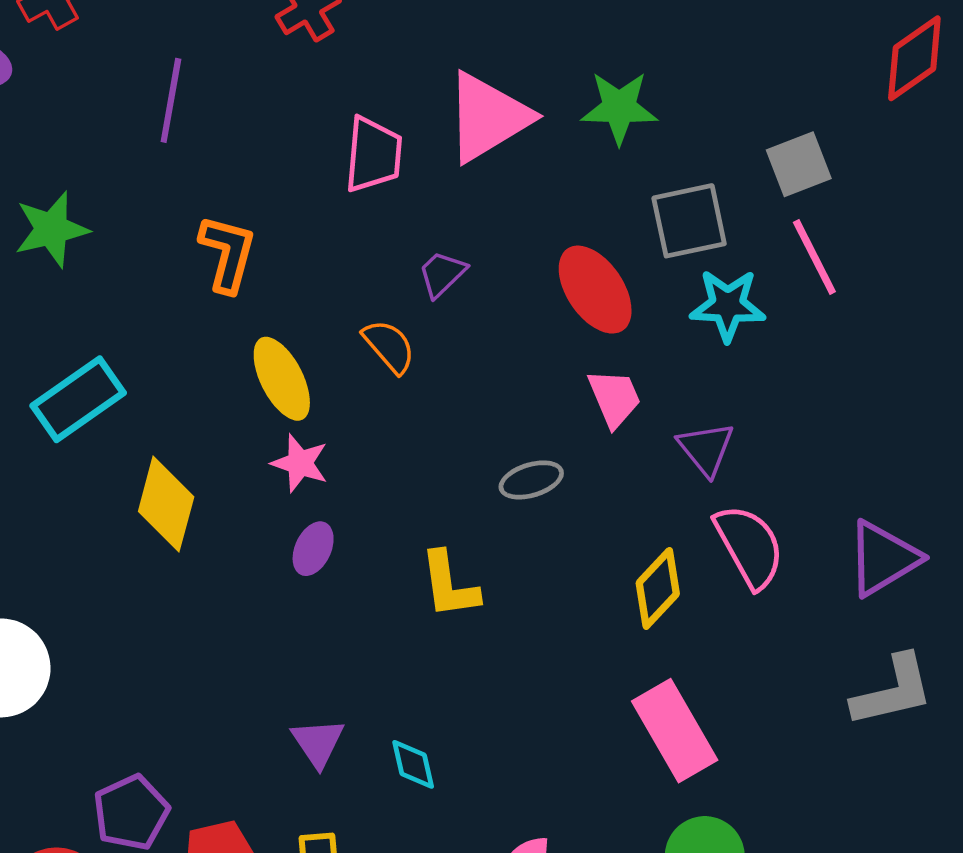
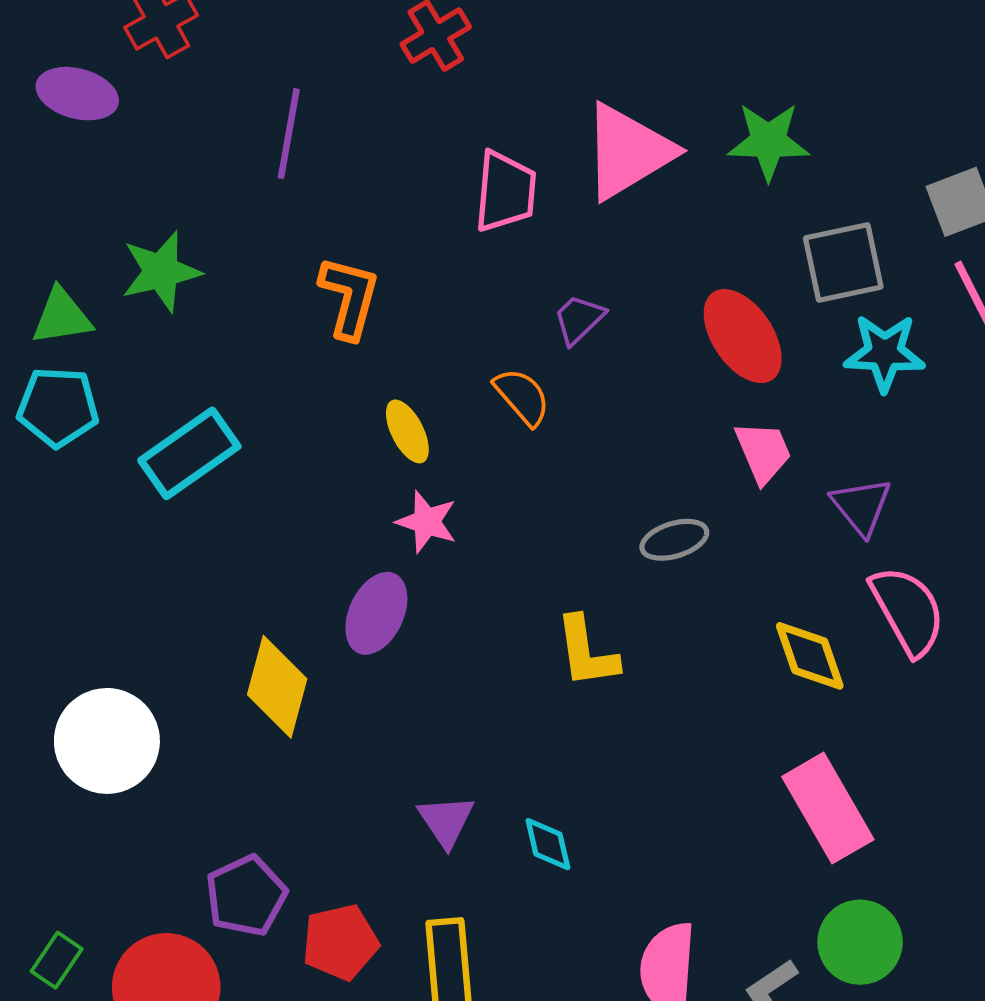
yellow ellipse: (282, 379) -> (407, 431), size x0.7
yellow diamond: (166, 504) -> (277, 687), moved
purple ellipse: (313, 549) -> (376, 613), moved, size x1.4
yellow diamond: (658, 588) -> (810, 656), turned -62

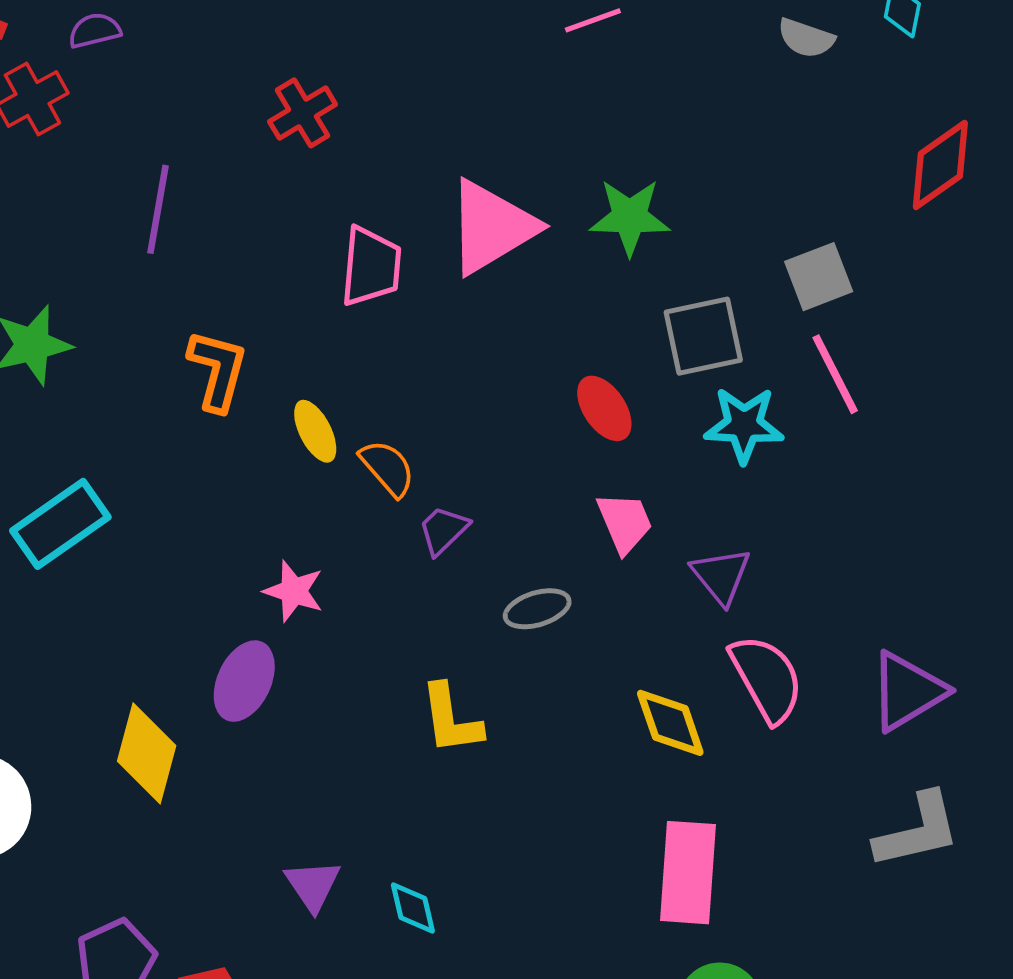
purple trapezoid: (579, 319) -> (443, 530), moved
red ellipse: (743, 336) -> (604, 408), size x0.7
yellow ellipse: (407, 431) -> (315, 431), moved
pink rectangle: (828, 808) -> (688, 873), turned 34

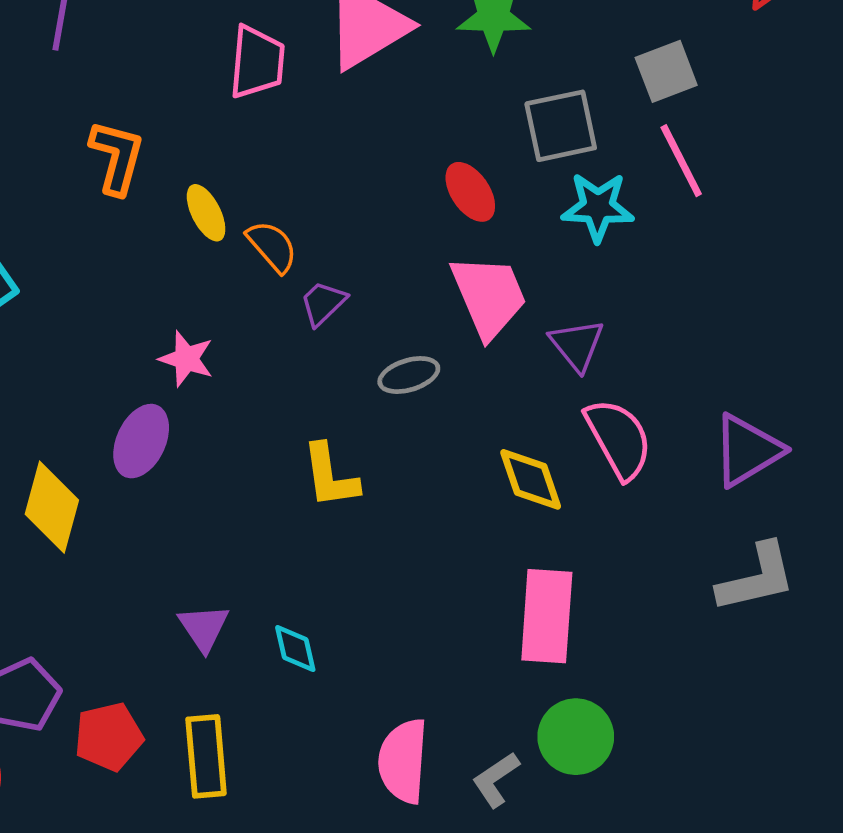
pink trapezoid: (625, 523) -> (489, 296), size x1.5

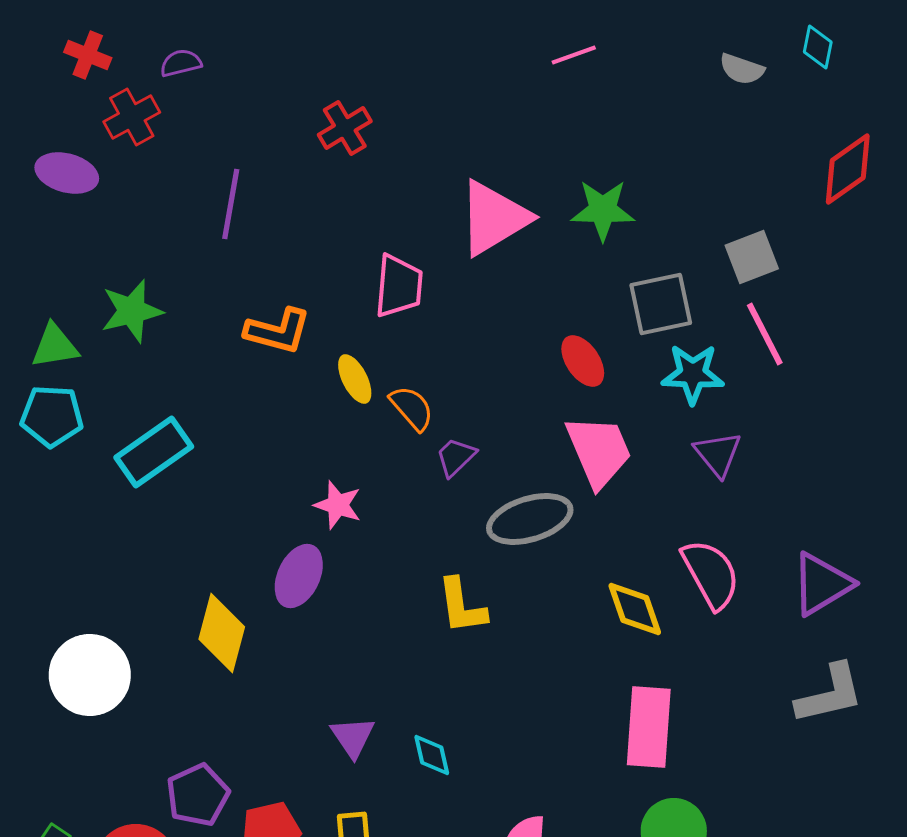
pink trapezoid: (257, 62) -> (399, 286), moved
orange L-shape: (117, 157) -> (278, 331), turned 90
purple triangle: (577, 345) -> (718, 454), moved
gray ellipse: (409, 375) -> (530, 519), size x1.6

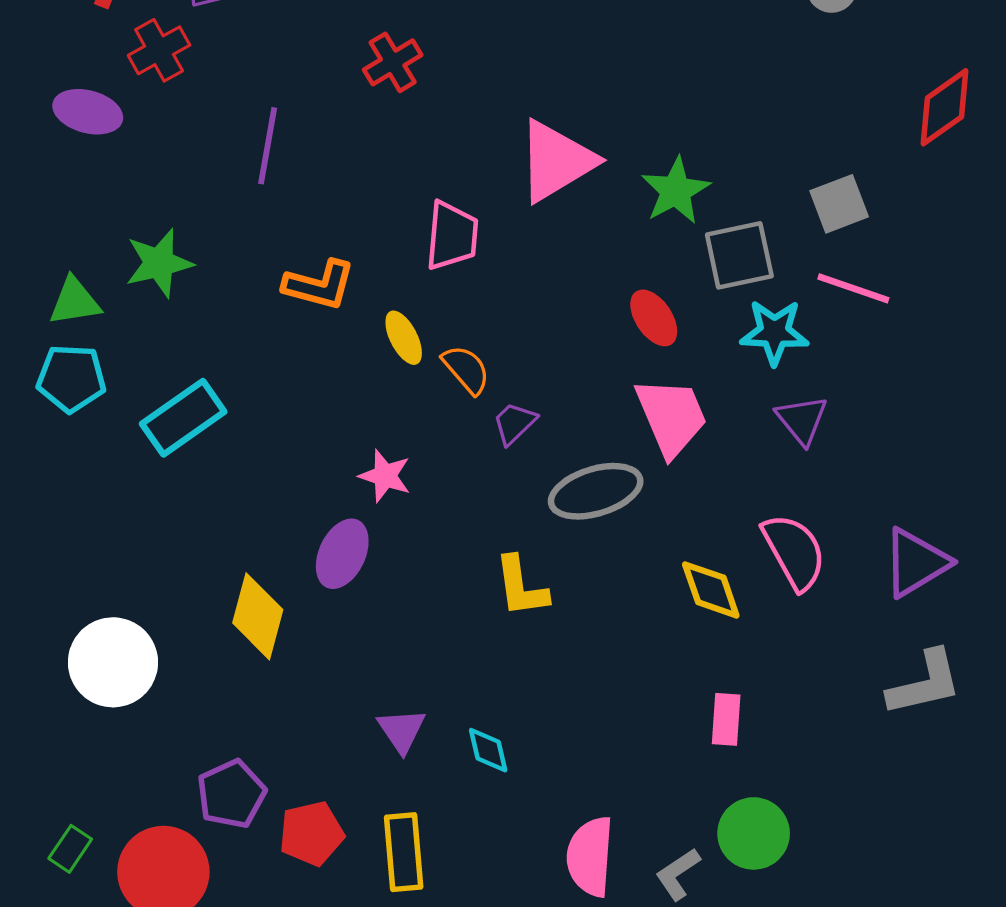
green star: (603, 210) -> (676, 191), moved, turned -30
pink line: (765, 334) -> (853, 288), turned -44
pink rectangle: (649, 727) -> (726, 719), size x0.6

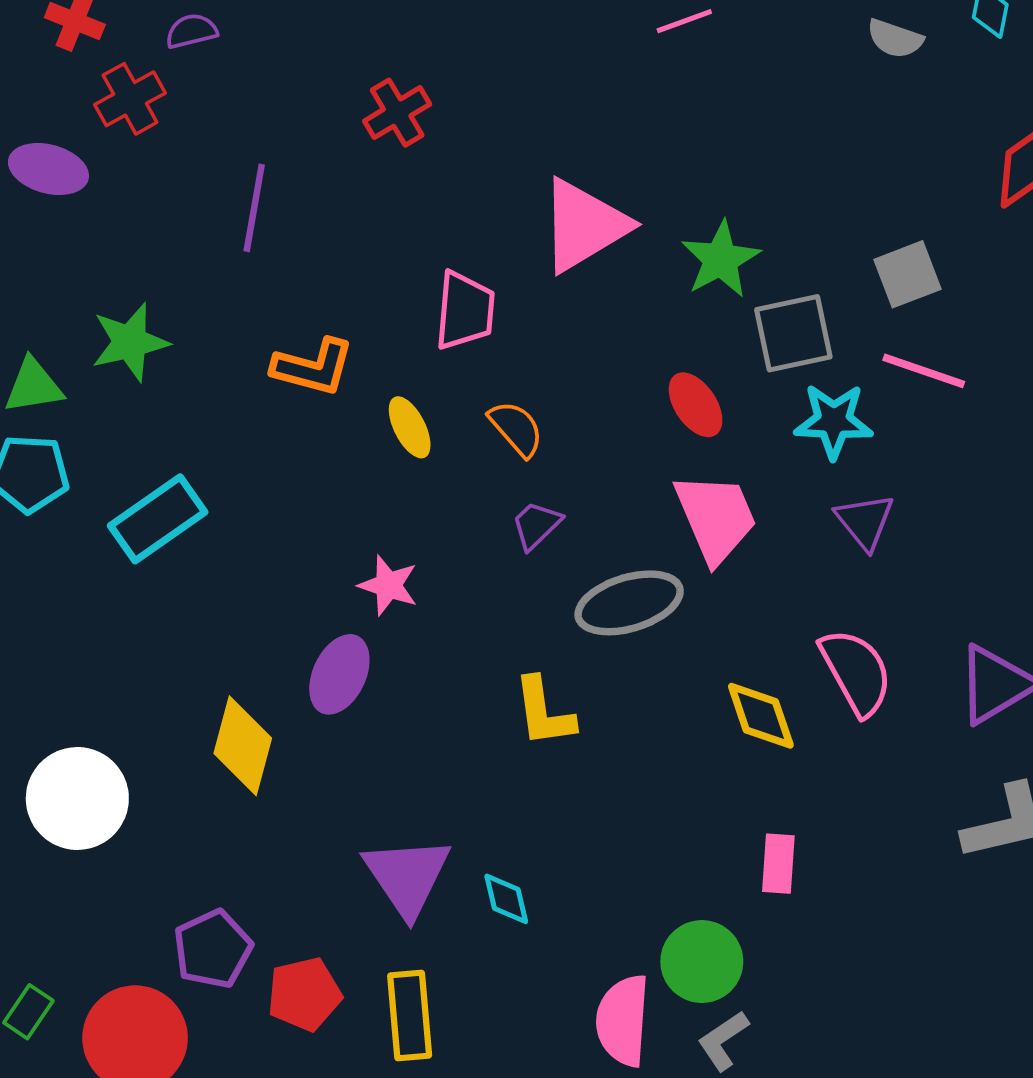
orange semicircle: (466, 369) -> (516, 429), moved
purple triangle: (401, 730) -> (407, 876), size x1.6
green circle: (754, 833) -> (702, 962), moved

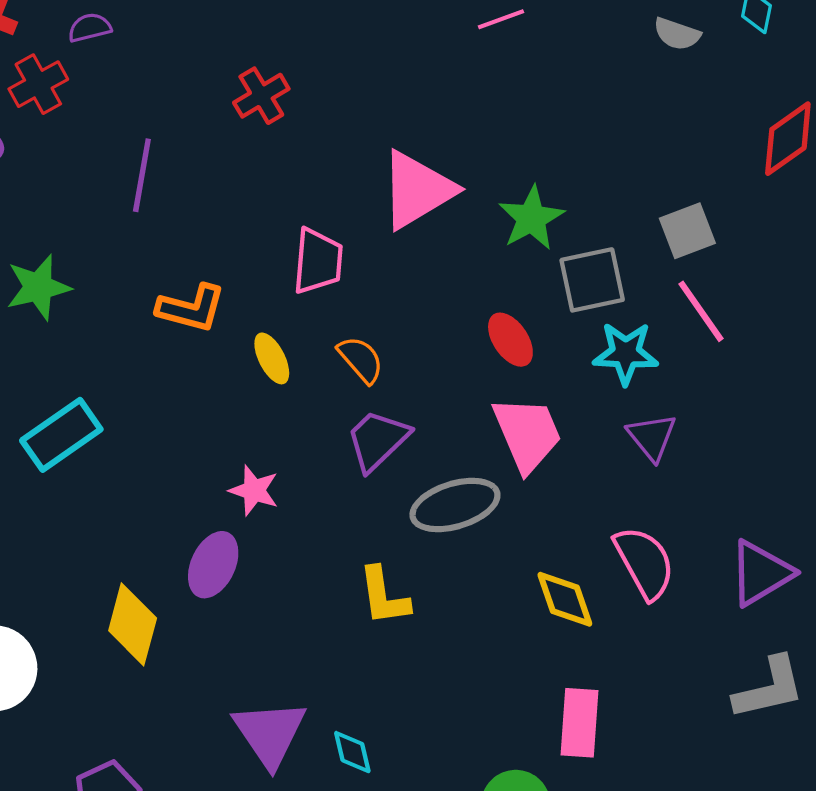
pink line: (924, 371) -> (701, 311), turned 36
purple trapezoid: (536, 525) -> (378, 440), size x1.5
pink rectangle: (778, 864) -> (580, 723), size x1.4

